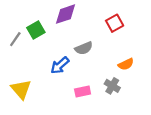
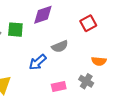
green square: (36, 30) -> (15, 30), turned 35
orange semicircle: (126, 64) -> (99, 61), turned 32

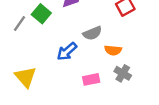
green square: (15, 30) -> (41, 14), turned 35
orange semicircle: (99, 61) -> (113, 50), moved

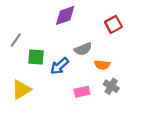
green square: (41, 14) -> (36, 57), moved, turned -36
yellow triangle: (26, 77) -> (21, 90), turned 40

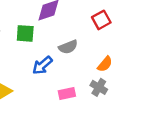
green square: (36, 57) -> (25, 33), moved
orange semicircle: (102, 65) -> (105, 64), moved, turned -56

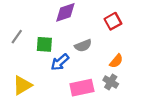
green square: (25, 33) -> (44, 44), moved
pink rectangle: (67, 94) -> (82, 88), size x1.5

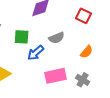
red square: (113, 21) -> (84, 16), turned -35
gray cross: (111, 82) -> (83, 80), moved

